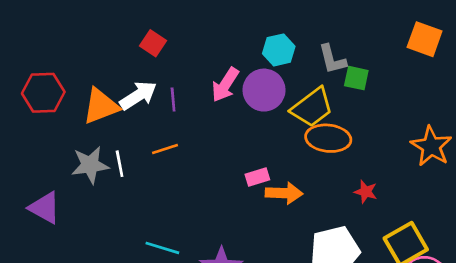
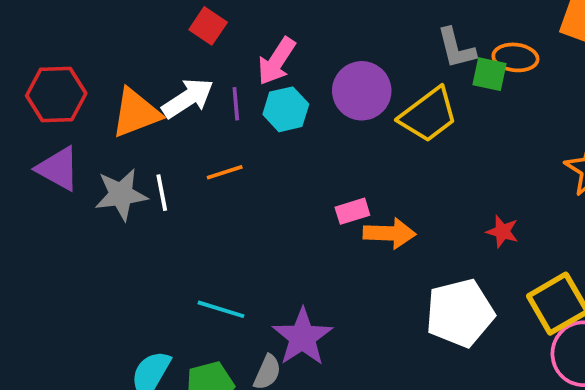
cyan hexagon: (279, 50) -> (286, 109), moved
pink arrow: (225, 85) -> (277, 61), moved
orange ellipse: (328, 138) -> (515, 57), moved, size x0.7
purple triangle: (45, 208) -> (58, 169), moved

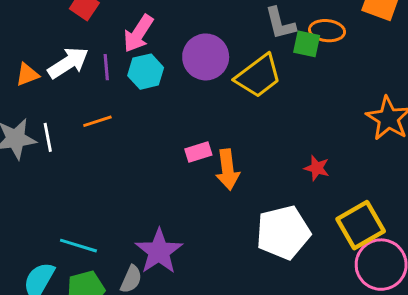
orange triangle: (136, 113) -> (27, 75), size x0.6
orange arrow: (390, 233) -> (228, 170), turned 81
cyan line: (221, 309) -> (78, 246), moved

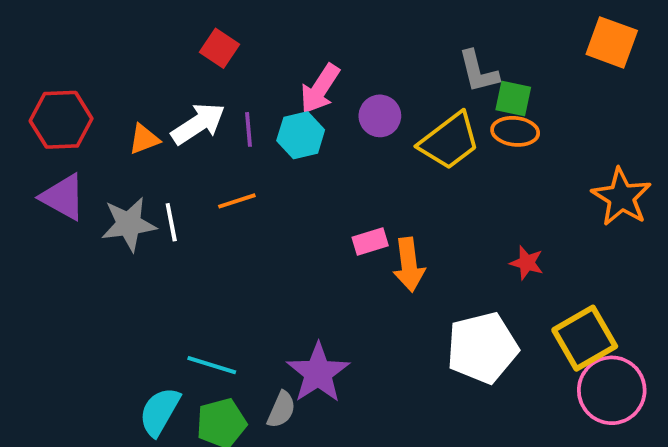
orange ellipse: (327, 31) -> (515, 131), moved
pink arrow: (138, 34) -> (320, 89), moved
purple circle: (206, 57) -> (380, 116), size x0.7

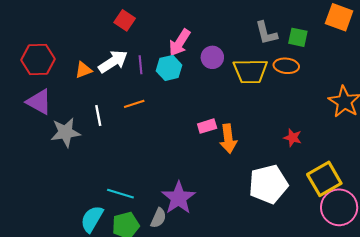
green square: (513, 99) -> (298, 37), moved
yellow trapezoid: (449, 141) -> (250, 71), turned 36
gray star: (129, 224) -> (65, 132), moved

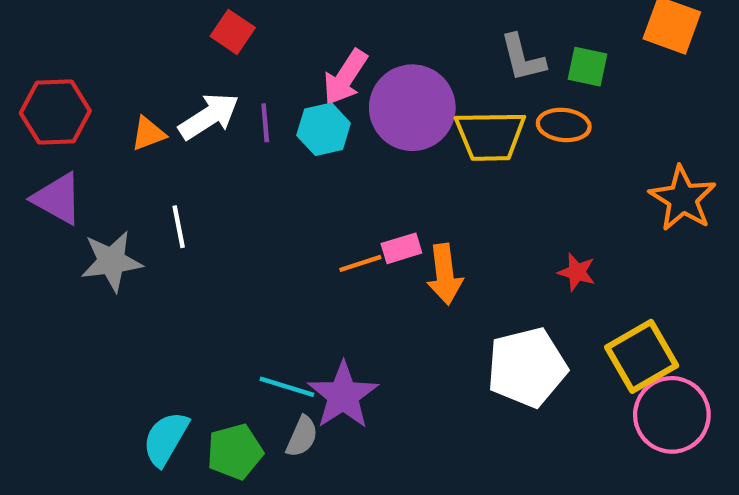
purple circle: (212, 57) -> (412, 108), size x1.8
orange line: (134, 104) -> (360, 263), moved
cyan line: (120, 194) -> (287, 387), moved

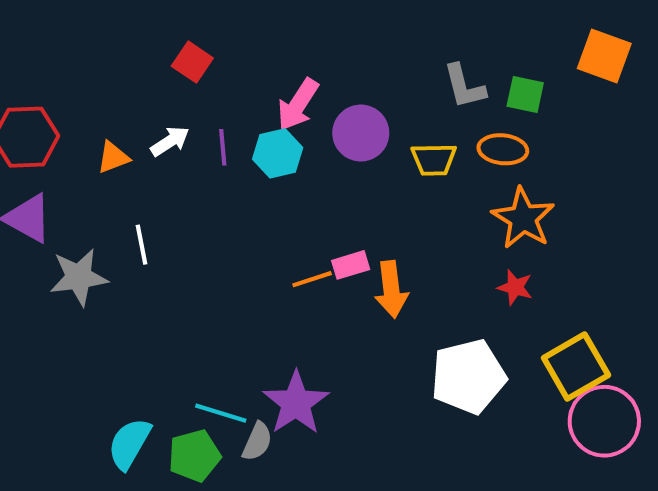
purple circle: (412, 108) -> (361, 133), size x0.7
white arrow: (209, 116) -> (170, 141), size x0.7
yellow trapezoid: (490, 136) -> (434, 159), size x0.7
orange star: (683, 199) -> (523, 218), moved
cyan line: (287, 387) -> (221, 413), moved

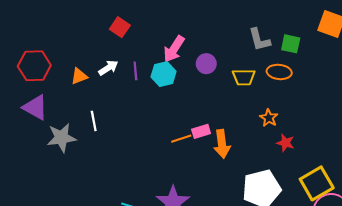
purple circle: (361, 133) -> (206, 64), size x0.7
orange star: (523, 218) -> (269, 118), moved, size x0.6

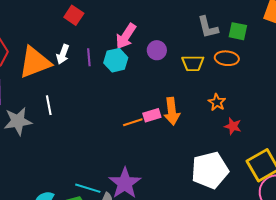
white arrow: (108, 68) -> (63, 54), turned 144
orange triangle: (79, 76) -> (35, 62), size x2.0
orange arrow: (222, 144) -> (172, 111), moved

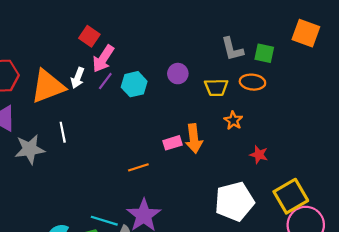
pink arrow: (126, 36) -> (103, 59), moved
purple line: (89, 57) -> (105, 81), turned 42
orange star: (217, 102) -> (233, 120), moved
orange line: (133, 122) -> (138, 167), moved

